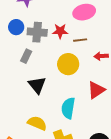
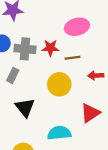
cyan semicircle: (68, 108) -> (59, 133), turned 75

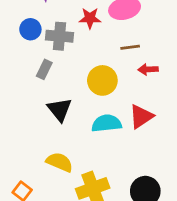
red star: (50, 48) -> (90, 18), moved
brown line: (73, 58) -> (130, 47), moved
cyan semicircle: (59, 133) -> (107, 123), moved

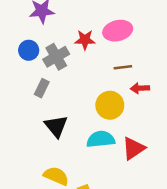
gray cross: (59, 36) -> (56, 57), turned -35
yellow circle: (102, 80) -> (110, 105), moved
red triangle: (141, 116) -> (133, 148), moved

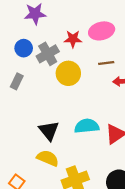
gray rectangle: (42, 88) -> (17, 81), moved
yellow circle: (110, 105) -> (68, 73), moved
black triangle: (56, 126) -> (49, 131), moved

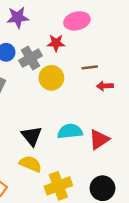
pink ellipse: (102, 31) -> (77, 21), moved

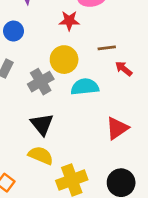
gray cross: (30, 58) -> (41, 82), moved
red arrow: (105, 86) -> (124, 69), turned 42
cyan semicircle: (70, 131) -> (85, 87), moved

